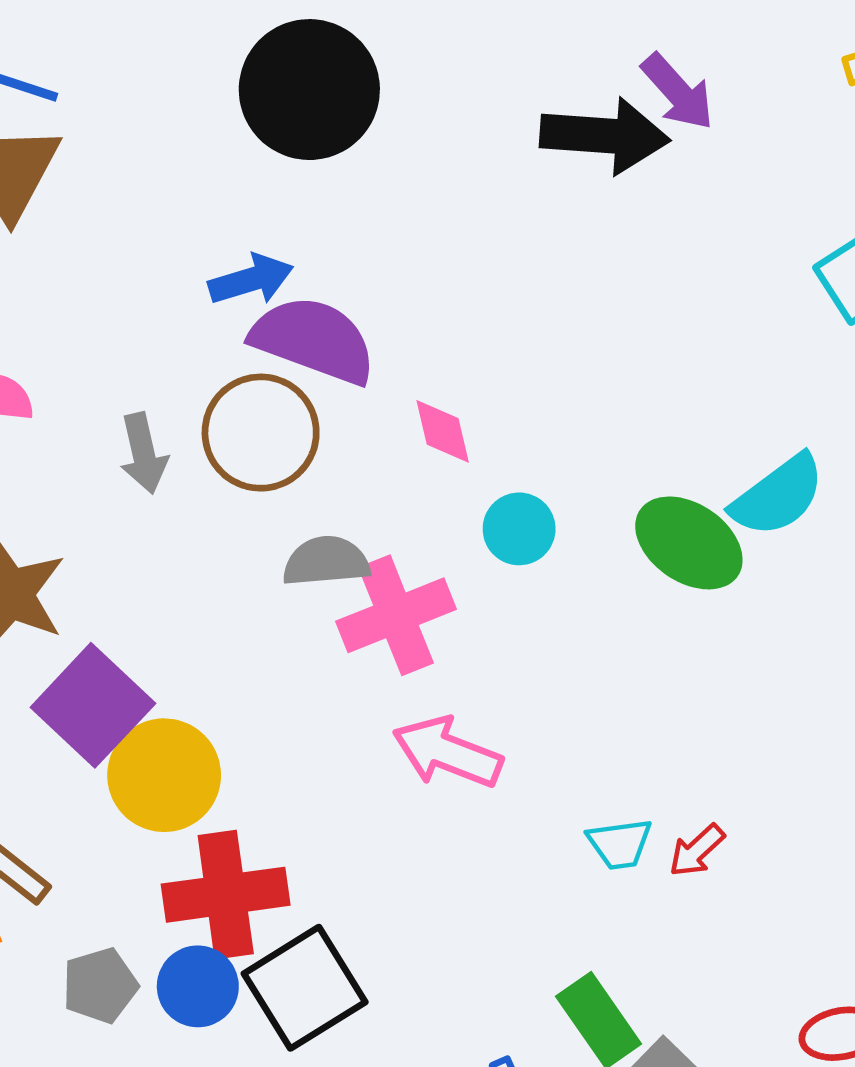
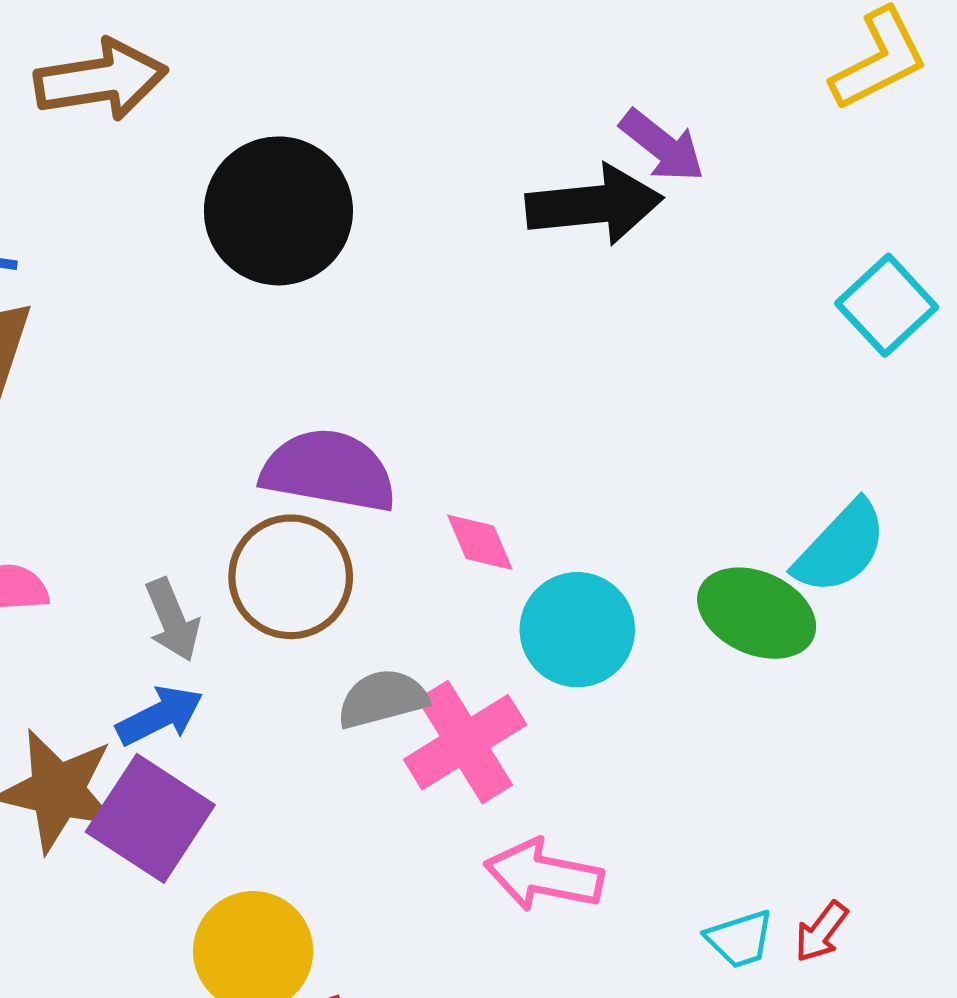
blue arrow: (251, 280) -> (160, 716), moved
cyan circle: (519, 529) -> (577, 630), size x1.5
purple square: (93, 705) -> (150, 818), moved

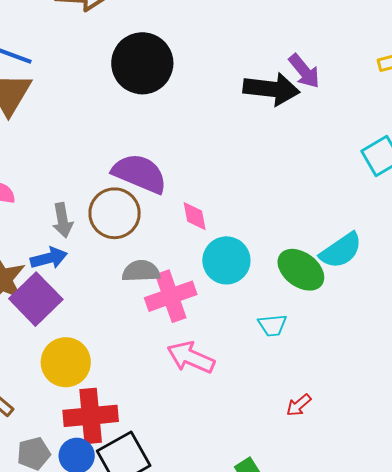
cyan trapezoid: (740, 939) -> (272, 325), moved

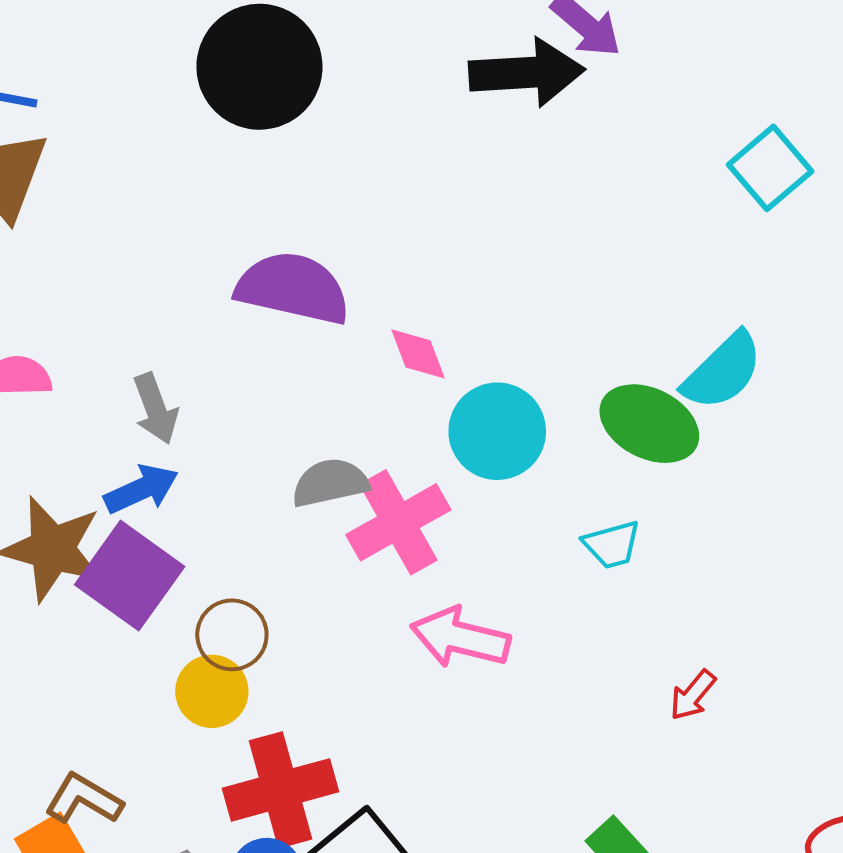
brown circle: (115, 213) -> (232, 635), moved, size x0.7
yellow circle: (66, 362) -> (212, 691), size x0.7

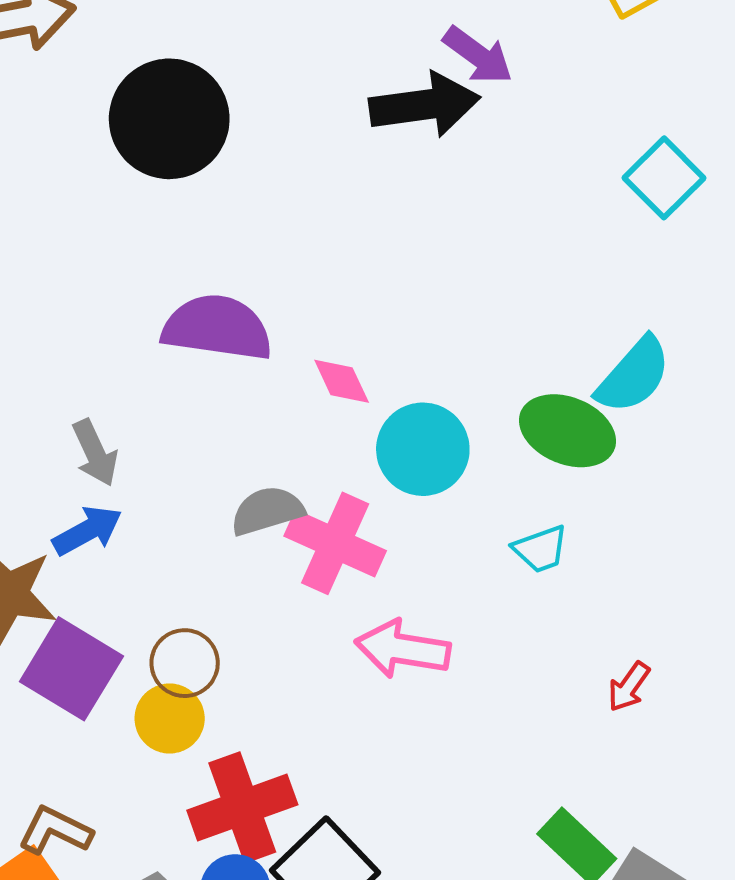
pink cross: (398, 522) -> (335, 543), turned -32
purple square: (130, 576) -> (71, 669), moved

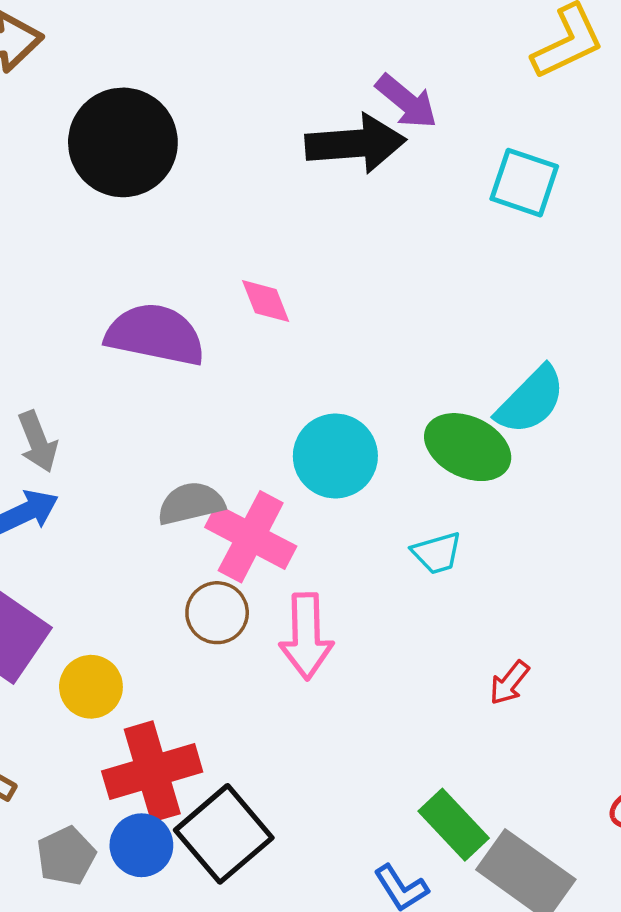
cyan square: (664, 178) -> (524, 183), moved, turned -30
pink diamond: (342, 381) -> (266, 301), moved
pink arrow: (403, 649) -> (306, 636), turned -104
brown circle: (185, 663) -> (217, 613), moved

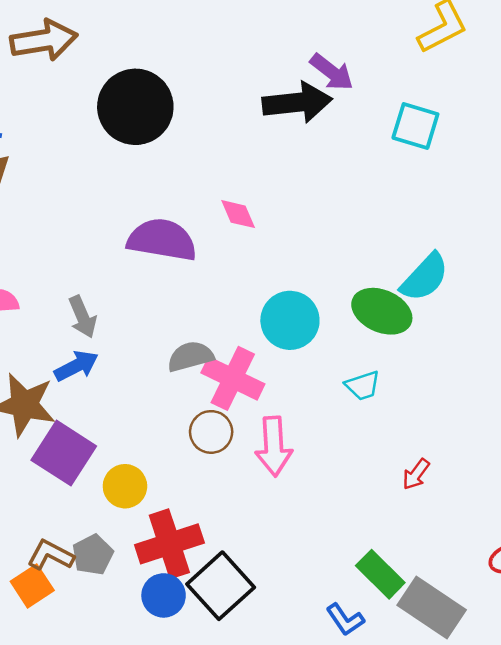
gray pentagon: (66, 856) -> (93, 555), moved

